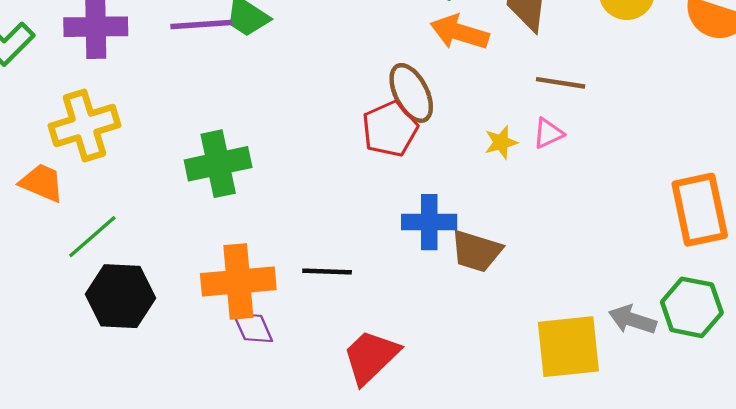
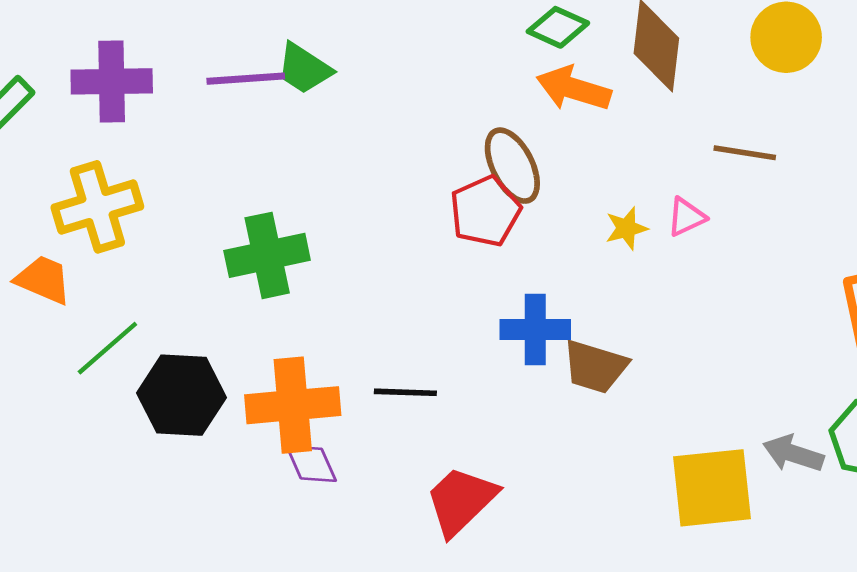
brown line: (561, 83) -> (745, 153), moved
black hexagon: (120, 296) -> (182, 395), moved

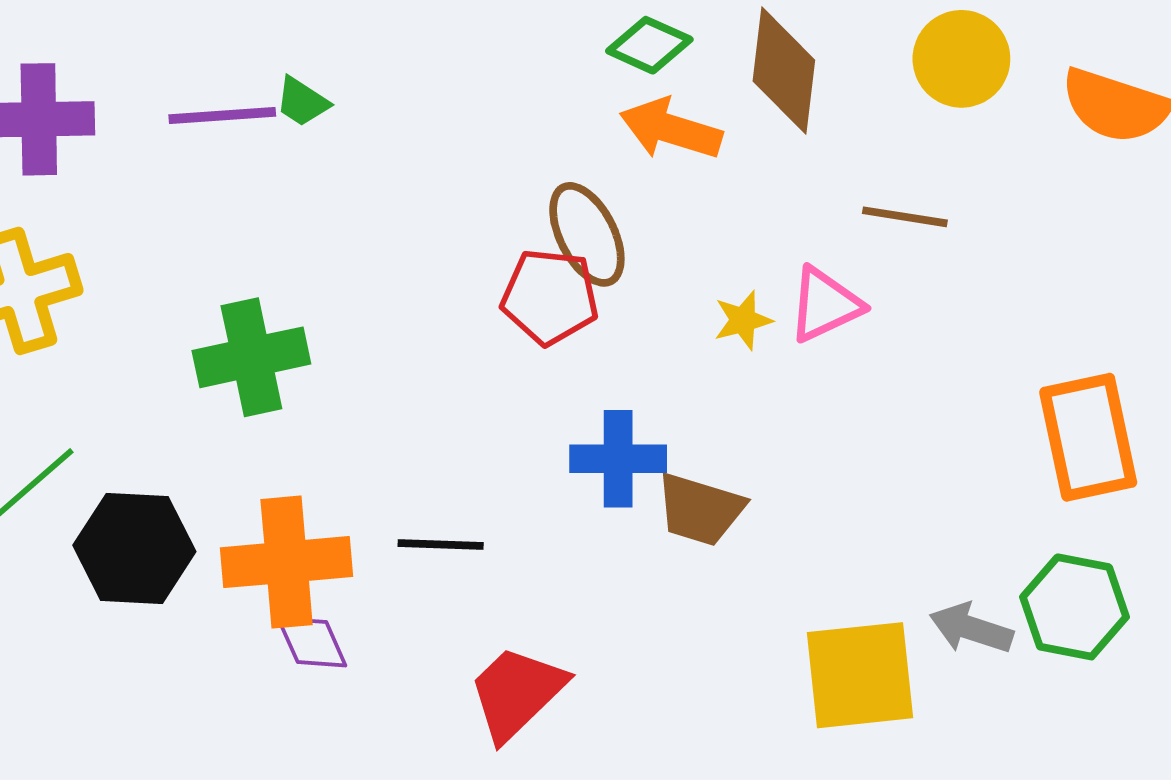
green trapezoid: (304, 69) -> (302, 102), size x0.7
red pentagon: (485, 211) -> (550, 297), turned 30
pink triangle: (686, 217) -> (825, 305), size x1.4

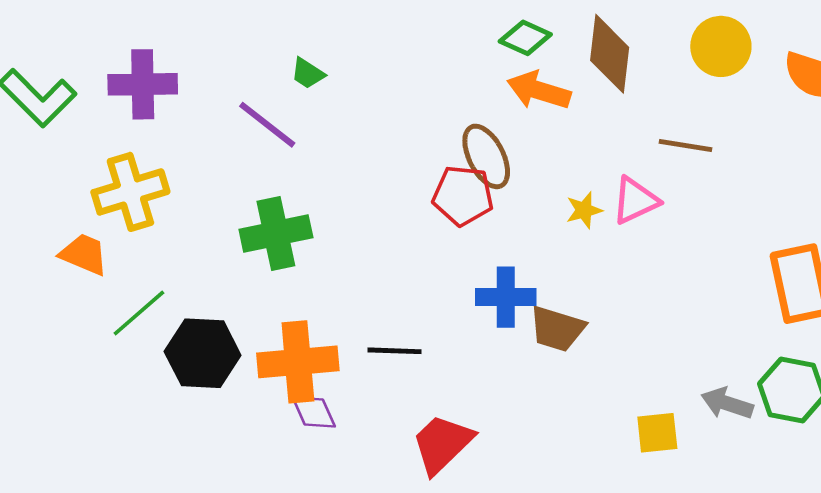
purple line: (222, 115) -> (267, 125), moved, turned 42
yellow square: (860, 675) -> (657, 433), size x0.6

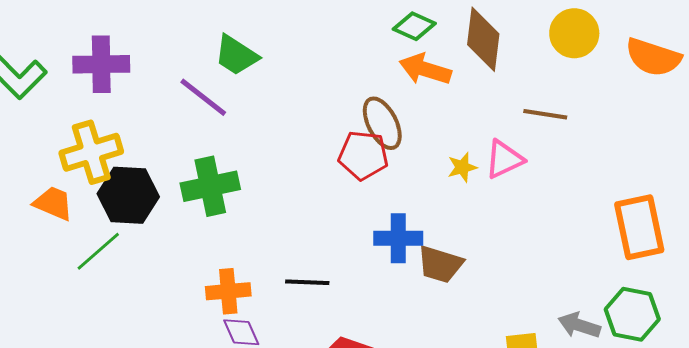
green trapezoid: (308, 73) -> (236, 55), size x1.6
black hexagon: (203, 353) -> (128, 195), moved
orange cross: (298, 362) -> (228, 291), size x0.7

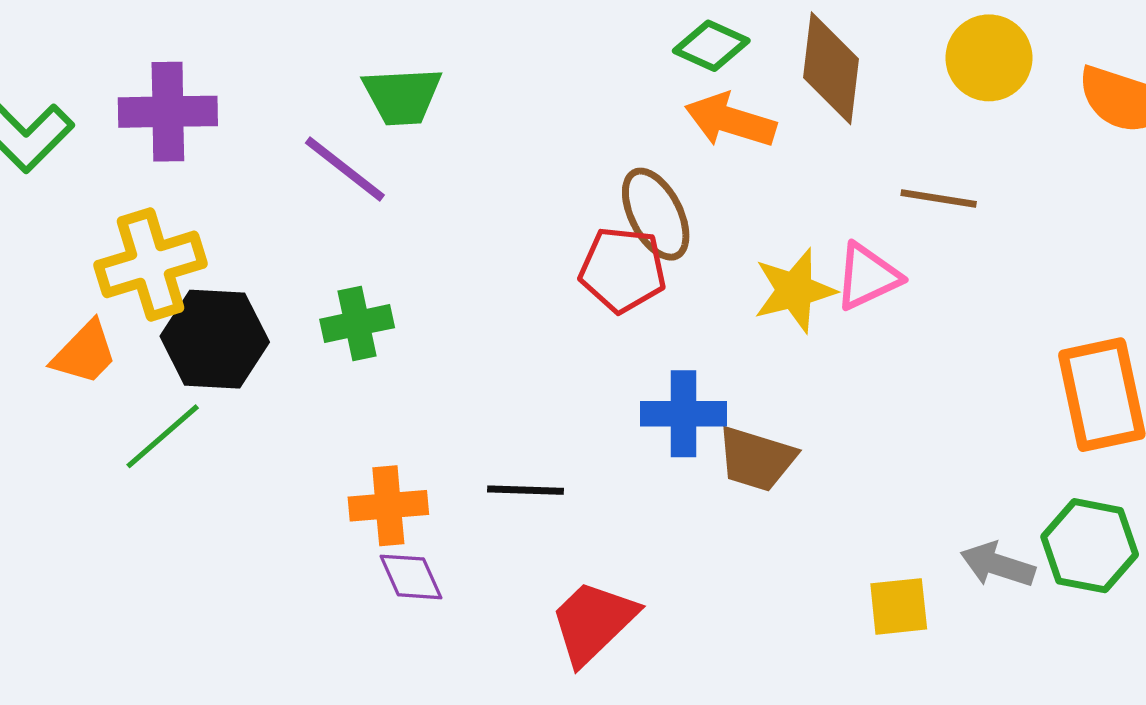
green trapezoid: (236, 55) -> (402, 96), turned -36
yellow star: (462, 167) -> (795, 290), size x1.6
green cross: (210, 186) -> (357, 323), size x0.7
orange trapezoid: (53, 203) -> (85, 353), turned 111

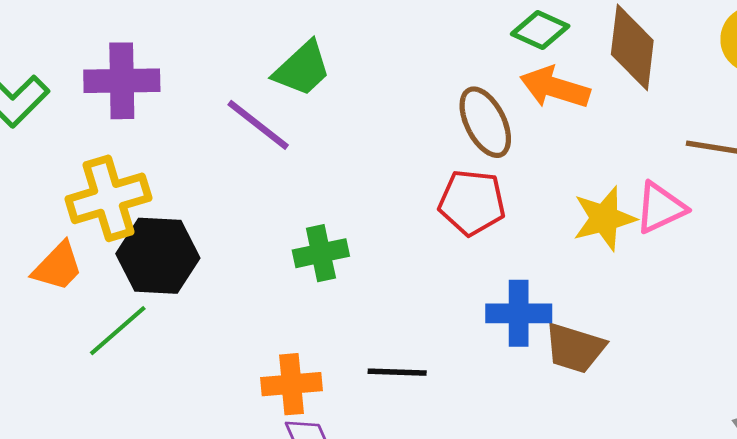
green trapezoid: (402, 96) -> (302, 69), turned -40
brown ellipse: (656, 214) -> (485, 122), moved
green cross: (357, 323) -> (321, 253), moved

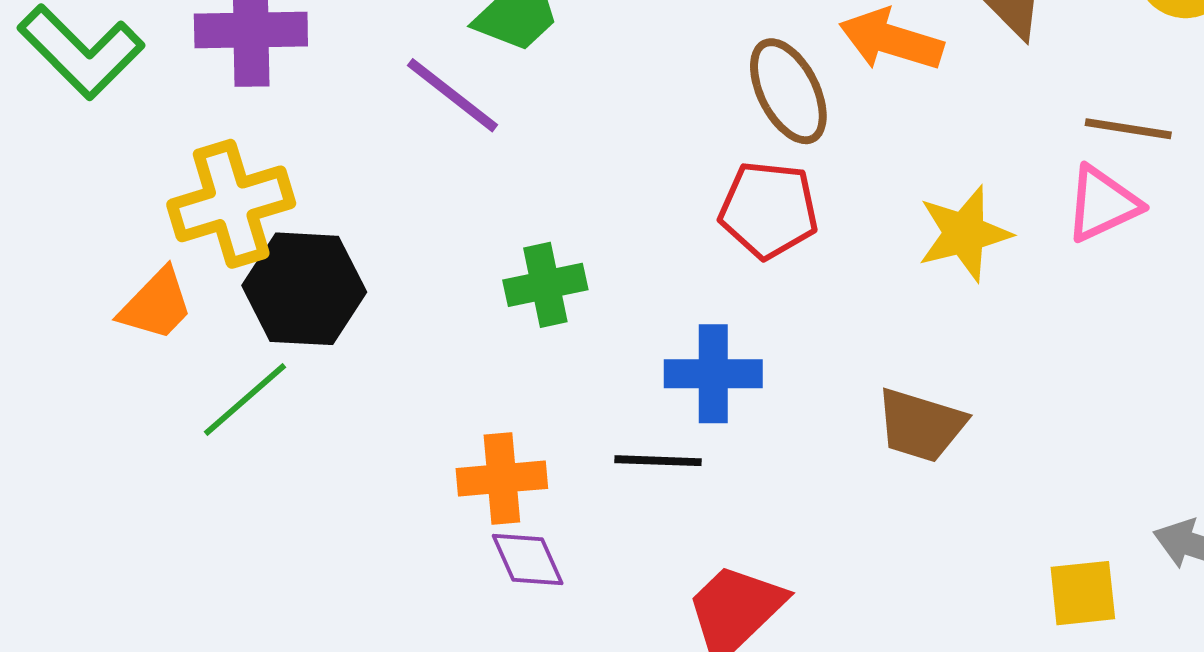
pink triangle: (660, 208) -> (1103, 204), moved
blue cross: (519, 313) -> (713, 374), moved

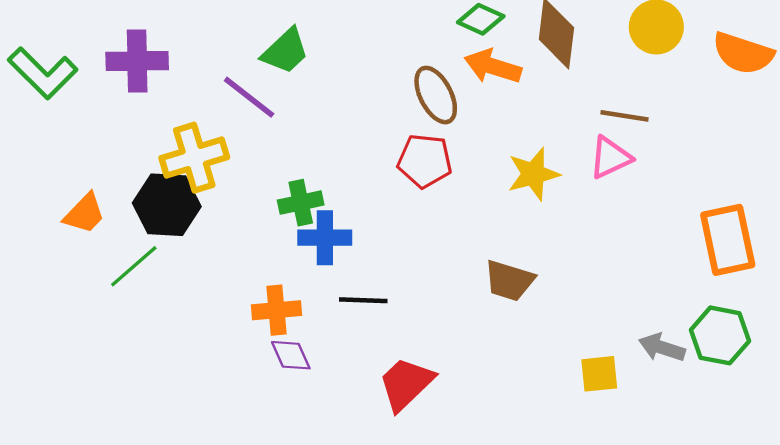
yellow cross: (231, 204) -> (194, 158), moved
blue cross: (713, 374) -> (325, 238), moved

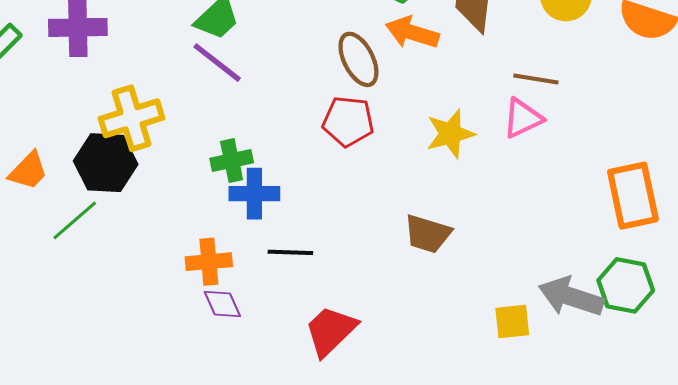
purple line: (249, 97) -> (217, 63), moved
gray arrow: (662, 347) -> (571, 297), size x1.5

